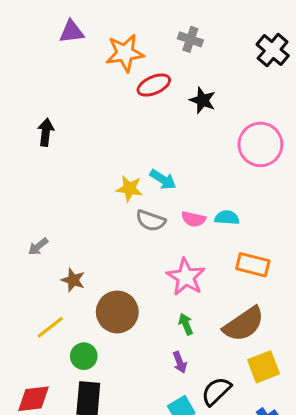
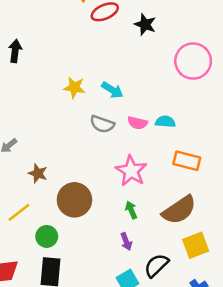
yellow star: (129, 189) -> (74, 88), moved

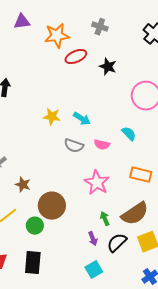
cyan semicircle: (165, 122) -> (129, 134), moved, turned 42
green arrow: (131, 210) -> (105, 219), moved
green circle: (47, 236) -> (35, 226), moved
black semicircle: (156, 265) -> (117, 243), moved

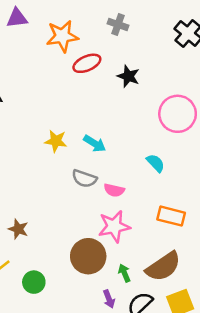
pink semicircle: (102, 145) -> (114, 190), moved
pink star: (97, 183) -> (114, 226), turned 30
brown circle: (52, 206) -> (88, 256), moved

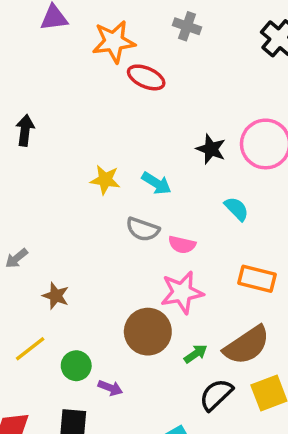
red ellipse: (87, 63) -> (146, 77), turned 48
black star: (128, 76) -> (211, 149), moved
green arrow: (124, 273) -> (196, 354), turned 78
purple arrow: (109, 299) -> (110, 388), moved, turned -48

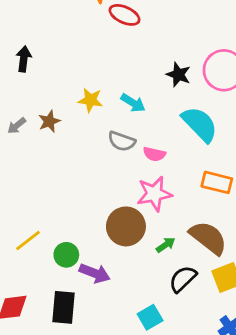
cyan semicircle: (237, 209) -> (200, 124), size x1.8
gray arrow: (16, 258) -> (17, 126), moved
brown star: (56, 296) -> (49, 121), moved, turned 30
brown semicircle: (247, 345) -> (208, 238), turned -108
purple arrow: (110, 388) -> (95, 273), size x1.5

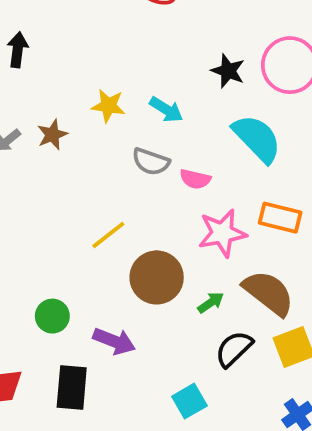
pink star: (154, 194) -> (222, 233), moved
yellow line: (28, 241) -> (108, 235), moved
green circle: (66, 255) -> (52, 316), moved

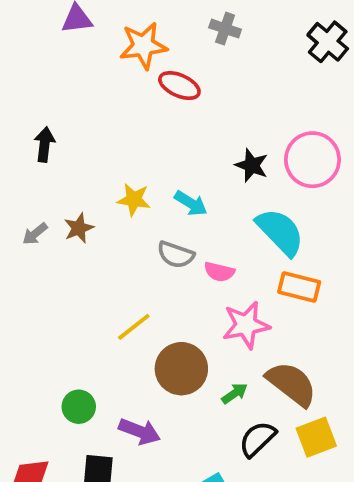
orange rectangle: (280, 218) -> (299, 287), moved

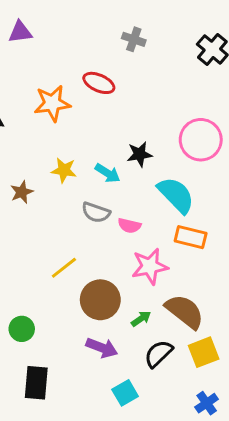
orange star: (143, 46) -> (52, 103), moved
black star: (252, 165) -> (140, 154), moved, turned -30
purple arrow: (140, 431) -> (102, 348), moved

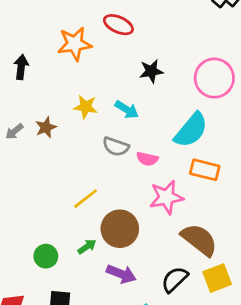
black star: (140, 154) -> (151, 71), moved
cyan semicircle: (176, 195) -> (191, 130), turned 84
green arrow: (141, 319) -> (87, 247), moved

